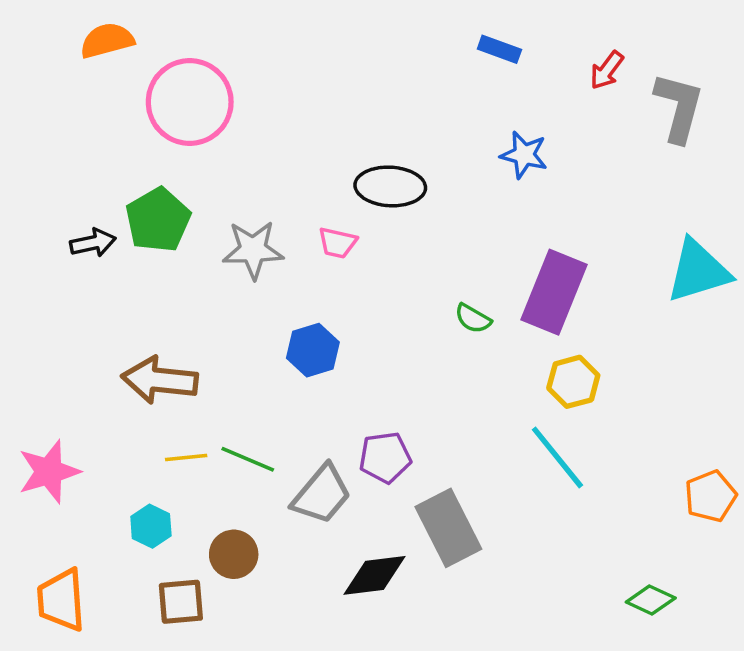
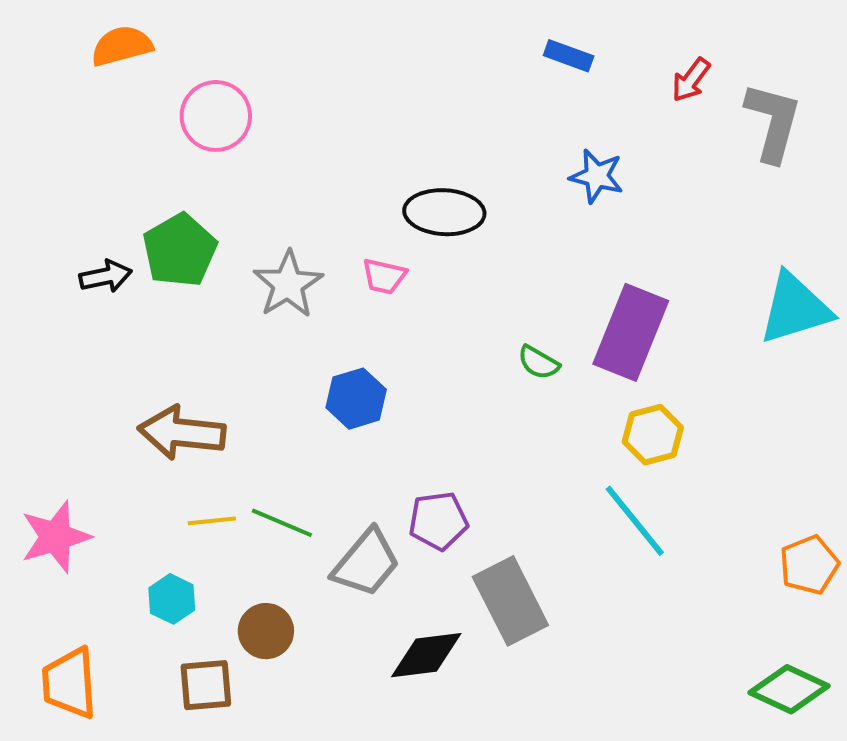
pink circle: (190, 102) -> (216, 116), size x0.7
gray star: (253, 250) -> (288, 284), turned -30
green diamond: (651, 600) -> (789, 689), moved, size x1.4

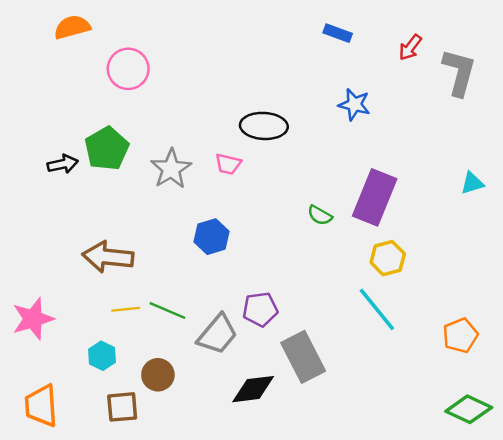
cyan triangle: (795, 308) -> (472, 183), size x0.5
orange pentagon: (809, 565) -> (460, 335), moved

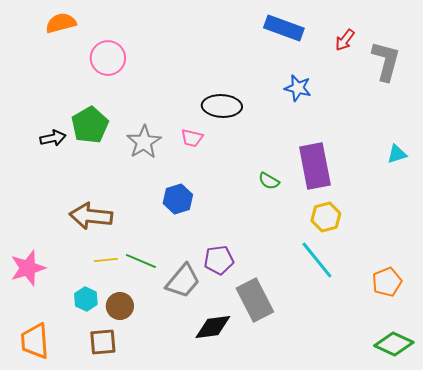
blue rectangle: (338, 33) -> (284, 28), size x1.6
purple rectangle: (375, 197) -> (315, 166), turned -33
brown circle: (158, 375) -> (120, 306), moved

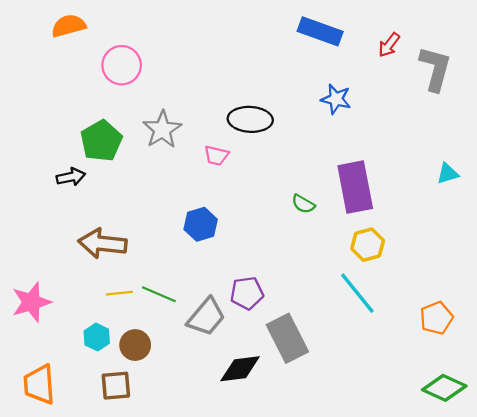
black arrow: (53, 138) -> (71, 177), moved
gray star: (144, 142) -> (162, 130), moved

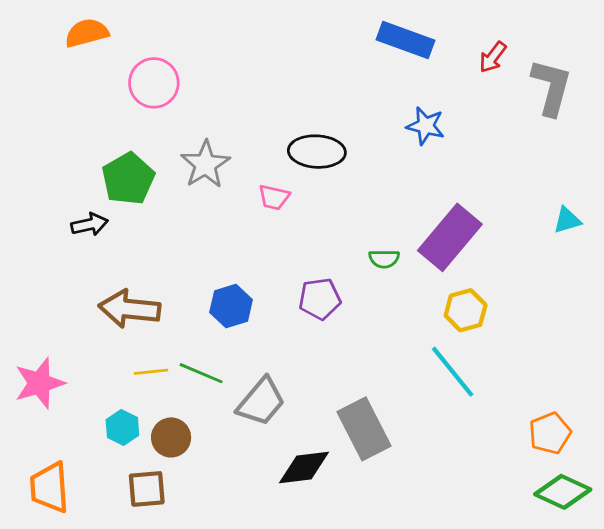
purple rectangle: (355, 187) -> (450, 237), turned 51
green semicircle: (303, 204) -> (384, 259), turned -30
blue hexagon: (201, 224) -> (231, 306), moved
purple pentagon: (247, 293) -> (320, 299), moved
orange pentagon: (436, 318) -> (550, 433), moved

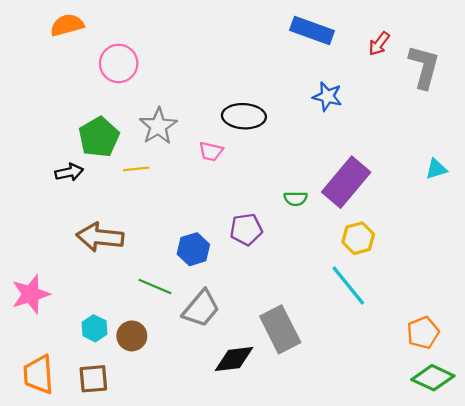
blue hexagon: (231, 306) -> (193, 249), moved
yellow line: (151, 372) -> (136, 169), moved
brown square: (147, 489) -> (93, 379), moved

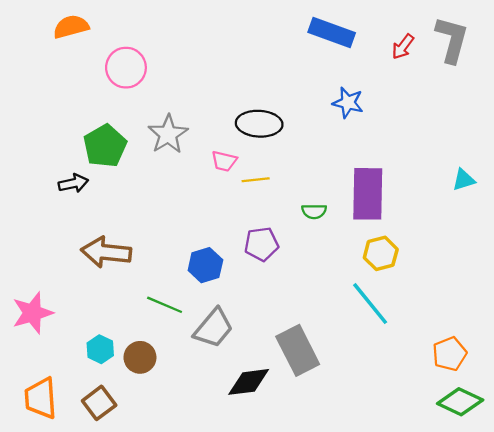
gray L-shape: (424, 67) -> (452, 40), moved
yellow line: (136, 169) -> (256, 180), moved
purple rectangle: (346, 182) -> (368, 194), turned -39
brown square: (93, 379) -> (99, 403), turned -32

